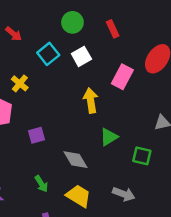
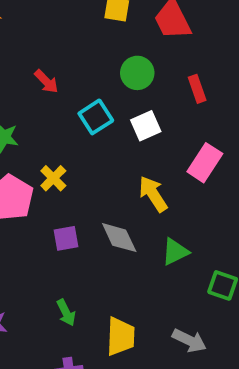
yellow cross: (20, 83) -> (53, 178), moved
yellow arrow: (91, 101) -> (153, 194), turned -30
gray diamond: (76, 160) -> (119, 238), moved
yellow trapezoid: (79, 196) -> (121, 336), turned 55

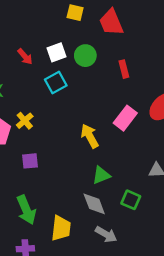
white square: (146, 126) -> (57, 52), moved
gray diamond: (119, 238) -> (94, 204), moved
green arrow: (66, 313) -> (26, 210), size x1.6

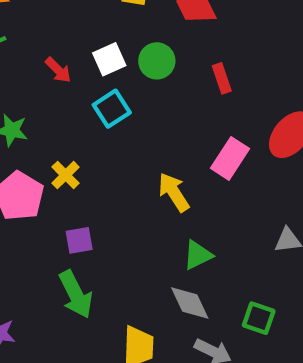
green square: (131, 200) -> (259, 318), moved
green arrow: (26, 210) -> (76, 294), moved

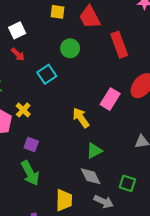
white square: (109, 59) -> (17, 30), moved
red rectangle: (222, 78) -> (119, 45), moved, size x1.6
purple square: (79, 240) -> (31, 144), turned 32

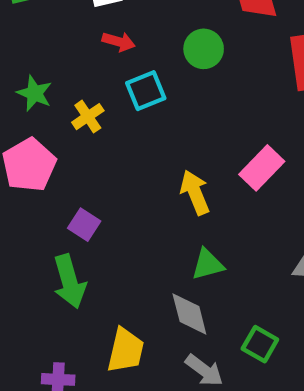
red arrow: (18, 54) -> (119, 42), moved, turned -40
yellow cross: (23, 110) -> (88, 117), moved

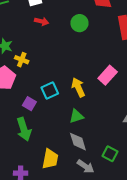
cyan square: (146, 91) -> (50, 91), moved
yellow cross: (88, 117) -> (22, 60), moved, turned -32
green triangle: (208, 264) -> (76, 116), moved

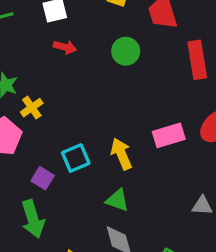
yellow cross: (22, 60) -> (32, 108), turned 32
pink rectangle: (108, 75) -> (169, 135), turned 30
green triangle: (76, 116) -> (117, 200), turned 35

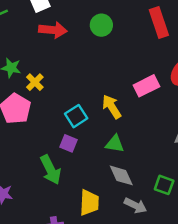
red arrow: (65, 47) -> (53, 30), size x1.5
purple square: (43, 178) -> (68, 143), moved

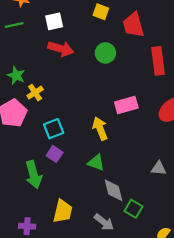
pink rectangle: (147, 86) -> (126, 105), moved
cyan square: (76, 116) -> (54, 129), moved
gray diamond: (121, 175) -> (114, 190), moved

